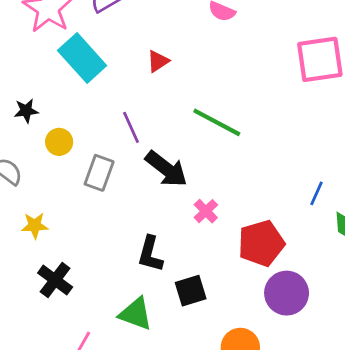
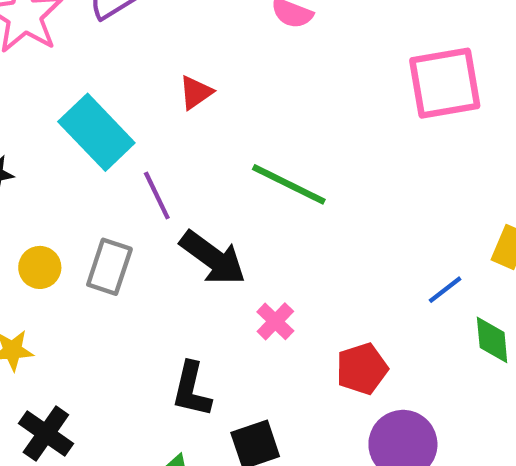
cyan rectangle: (82, 58) -> (96, 132), moved
yellow circle: (59, 142) -> (40, 267), moved
blue line: (317, 193) -> (445, 290), turned 30
red pentagon: (261, 243) -> (362, 369), size x0.7

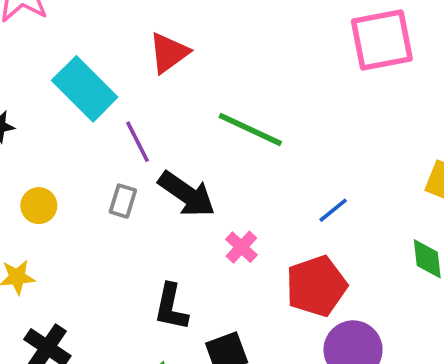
red triangle: (196, 92) -> (169, 53), size x1.4
gray rectangle: (109, 267) -> (123, 201), moved, size x0.7
blue line: (445, 290) -> (333, 210), moved
red pentagon: (362, 369) -> (316, 286), size x1.4

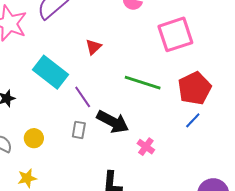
pink square: (382, 40) -> (175, 34), moved
red triangle: (169, 53) -> (93, 47), size x0.7
red pentagon: (316, 286) -> (195, 88), moved

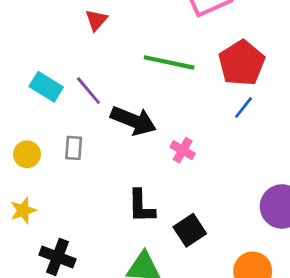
cyan rectangle: (51, 72) -> (46, 87), moved, size x0.7
gray rectangle: (79, 130) -> (74, 148), moved

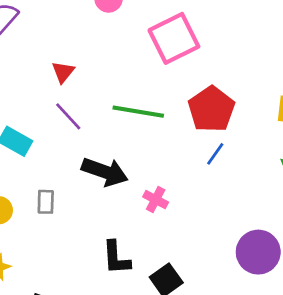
purple line: (88, 91) -> (68, 116), moved

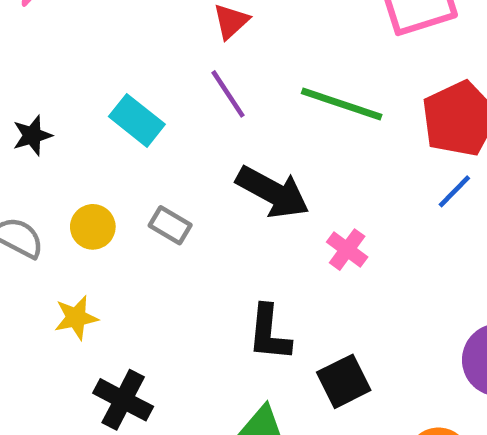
gray rectangle: (46, 202) -> (170, 225), turned -70

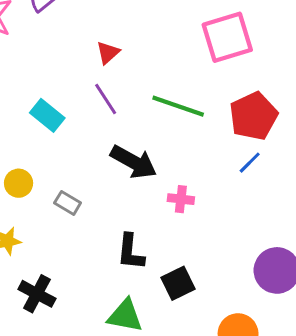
gray rectangle: (170, 225) -> (68, 203), moved
pink cross: (347, 250) -> (181, 199), turned -30

